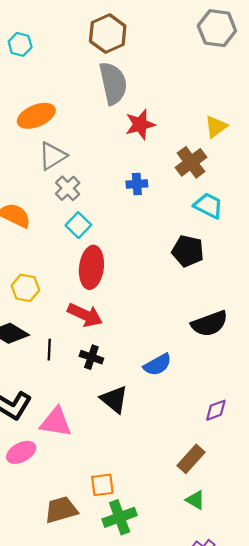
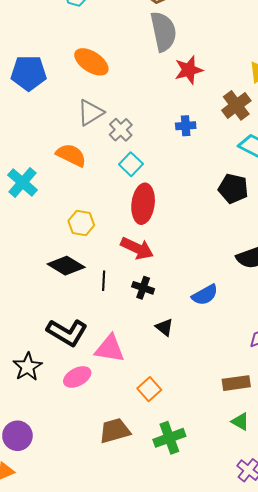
orange ellipse: (36, 116) -> (91, 62), turned 56
gray triangle: (52, 156) -> (90, 113), moved
black triangle: (114, 399) -> (164, 327), size x0.7
brown rectangle: (191, 459) -> (236, 383), turned 40
orange square: (102, 485) -> (149, 389), moved, turned -35

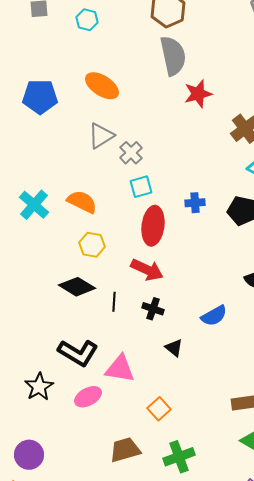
blue cross: (186, 126) -> (195, 203), moved
orange semicircle: (71, 155) -> (82, 202), moved
cyan square: (131, 164) -> (141, 187), turned 30

